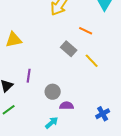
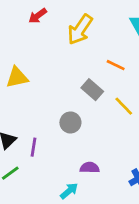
purple line: (29, 76) -> (34, 147), moved
gray circle: (53, 92) -> (70, 123), moved

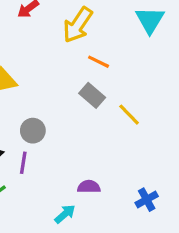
orange line: (116, 65) -> (99, 62), moved
gray circle: (70, 123) -> (33, 131), moved

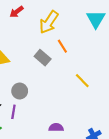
orange line: (99, 62) -> (62, 46), turned 32
gray rectangle: (92, 95) -> (43, 58), moved

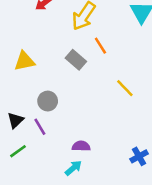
purple line: (13, 112) -> (40, 127), turned -40
purple semicircle: (56, 127) -> (81, 146), moved

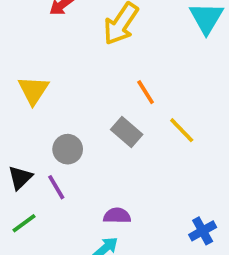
orange line: (100, 46) -> (146, 92), moved
gray rectangle: (76, 60) -> (127, 132), moved
yellow triangle: (24, 61) -> (33, 90), turned -45

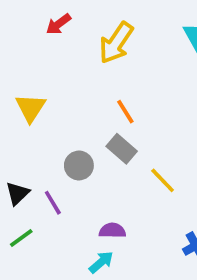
orange line: (146, 92) -> (125, 112), moved
yellow line: (182, 130) -> (163, 180), moved
gray circle: (68, 149) -> (79, 165), moved

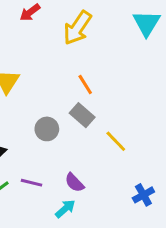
purple line: (53, 203) -> (32, 183), moved, turned -45
purple semicircle: (112, 231) -> (74, 183), turned -135

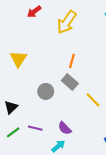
orange line: (85, 85) -> (72, 61), turned 48

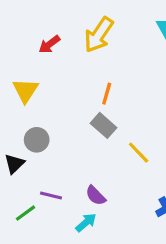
red arrow: (34, 12) -> (49, 44), moved
gray circle: (46, 91) -> (37, 140), moved
green line: (13, 132) -> (26, 213), moved

